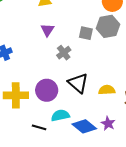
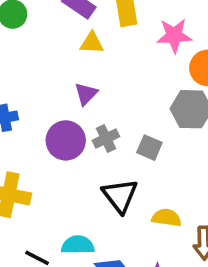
gray square: (86, 33) -> (149, 148), moved
purple circle: (47, 90) -> (66, 140), moved

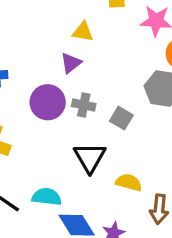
yellow triangle: (92, 43) -> (83, 32), moved
gray cross: (106, 138) -> (84, 105), turned 30

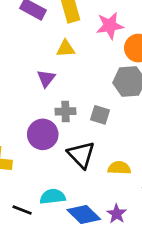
yellow triangle: (83, 32) -> (66, 49), moved
purple circle: (48, 102) -> (43, 134), moved

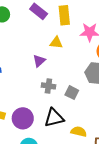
purple circle: (43, 134) -> (23, 118), moved
black triangle: (81, 155) -> (54, 118), turned 50

